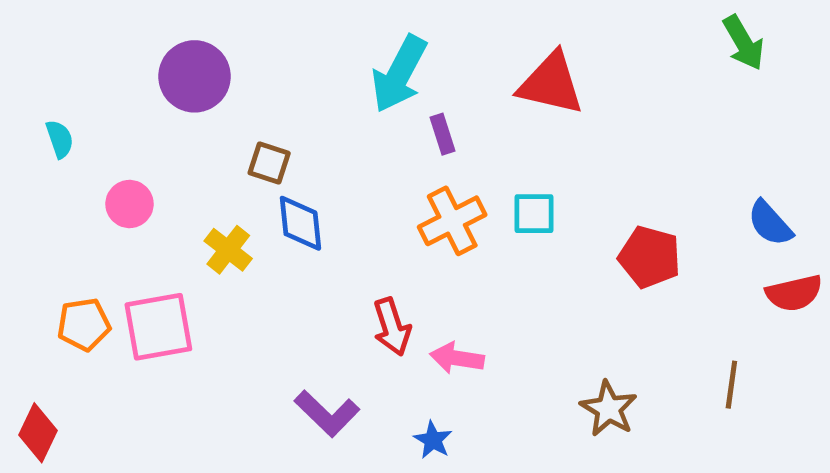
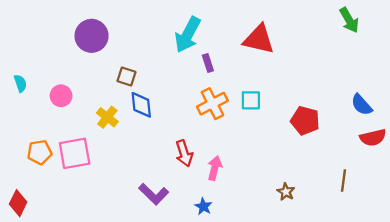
cyan semicircle: (60, 139) -> (20, 83), moved
pink arrow: (457, 358) -> (215, 168), turned 95
brown star: (609, 409) -> (286, 192), size x0.7

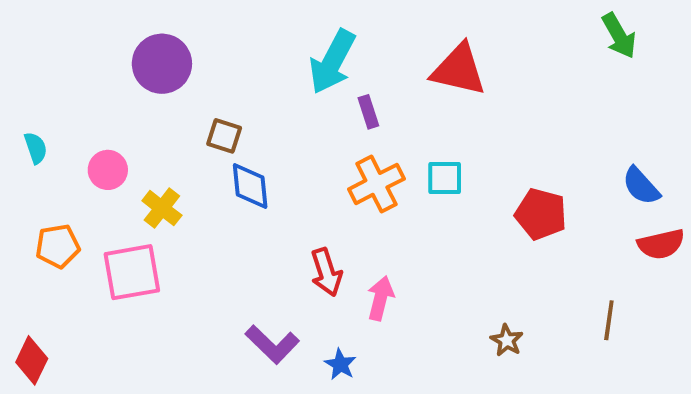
yellow cross: (107, 117) -> (162, 208), moved
orange pentagon: (40, 152) -> (58, 246), moved
blue star: (203, 206) -> (340, 364), moved

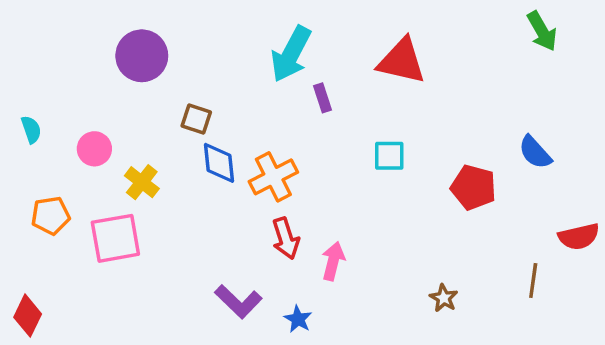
orange cross: (376, 184) -> (273, 177), moved
blue semicircle: (641, 186) -> (535, 152), moved
red semicircle: (661, 244) -> (579, 237), moved

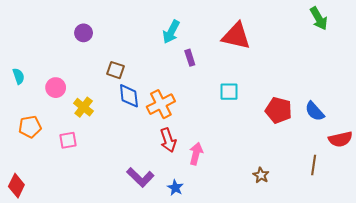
cyan arrow: (291, 54) -> (171, 32), size x0.7
purple circle: (142, 56) -> (84, 33), size x0.6
blue semicircle: (535, 152) -> (315, 111), moved
pink square: (115, 238) -> (68, 140), size x0.6

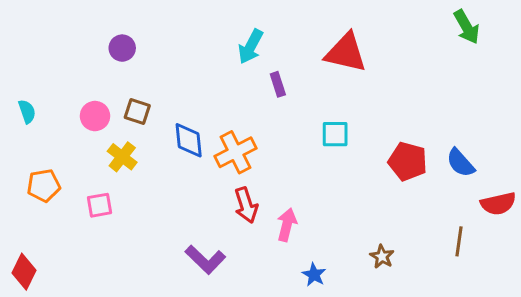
brown square: (116, 70) -> (137, 111), moved
pink circle: (56, 88) -> (95, 116), moved
blue star: (175, 188) -> (314, 275), moved

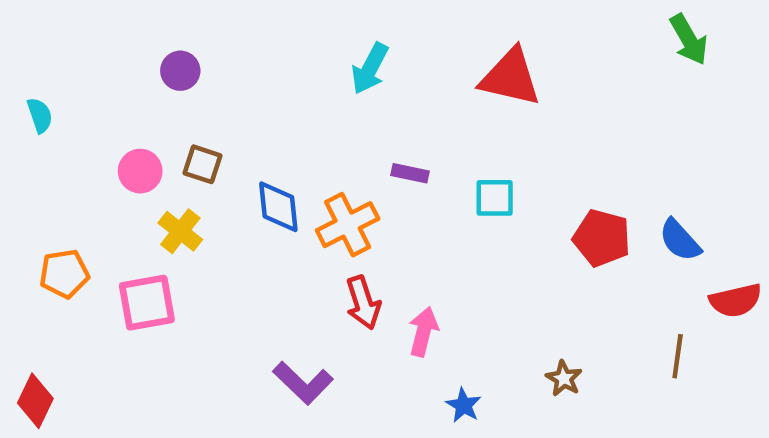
purple rectangle: (278, 84) -> (410, 173), moved, turned -60
cyan semicircle: (27, 111) -> (40, 115), moved
pink square: (100, 205) -> (147, 303), size x1.5

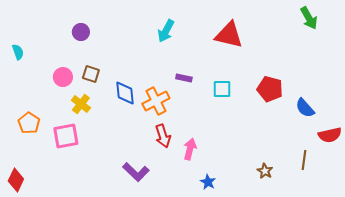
red pentagon: (602, 238) -> (270, 89), moved
orange pentagon: (64, 274) -> (29, 123), turned -30
brown star: (564, 378) -> (265, 171), moved

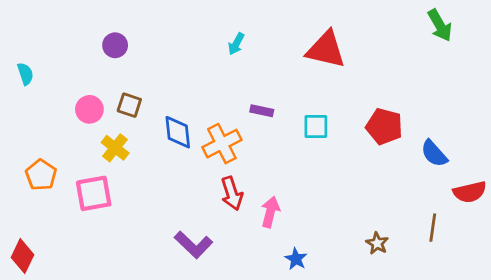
cyan arrow: (166, 31) -> (236, 44), size x0.7

